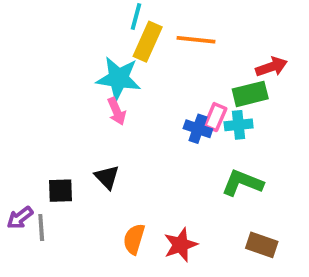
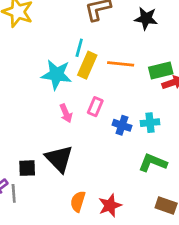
cyan star: (119, 78) -> (56, 75), moved
green rectangle: (250, 94) -> (161, 71), moved
pink rectangle: (215, 117) -> (95, 107), moved
black triangle: (107, 177) -> (59, 159), size x1.6

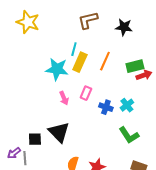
orange line: (121, 64) -> (105, 61), turned -72
cyan cross: (150, 123) -> (127, 105), turned -32
green L-shape: (153, 163) -> (129, 135), turned -145

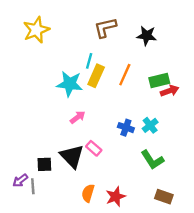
yellow star: (28, 22) -> (36, 30), turned 30
pink rectangle: (86, 93) -> (94, 148), moved, turned -72
pink arrow: (64, 98) -> (78, 117), turned -104

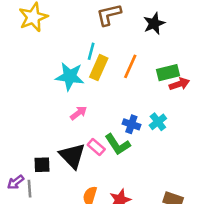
black star: (147, 36) -> (154, 23), turned -30
green L-shape: (152, 160) -> (118, 144), moved

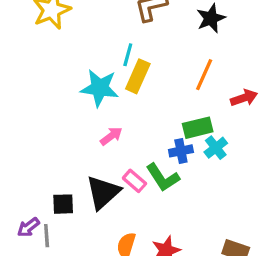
orange line: (130, 66) -> (204, 75), moved
green rectangle: (168, 73) -> (198, 128), moved
blue cross: (131, 124) -> (181, 151), turned -30
black triangle: (72, 156) -> (103, 192), turned 32

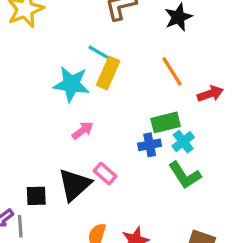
cyan line: (128, 55) -> (99, 52), turned -75
orange line: (204, 75) -> (172, 71), turned -56
green L-shape: (163, 178) -> (185, 175), moved

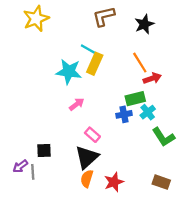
red arrow: (210, 94) -> (152, 78), moved
green L-shape: (185, 175) -> (163, 137), moved
black triangle: (75, 185) -> (87, 157), moved

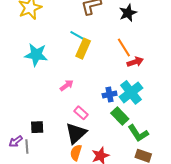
cyan star: (69, 72) -> (36, 55), moved
green rectangle: (135, 99) -> (120, 116), moved, turned 60
cyan cross: (148, 112) -> (131, 92), size x1.6
green L-shape: (163, 137) -> (138, 133), moved

